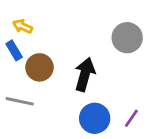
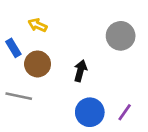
yellow arrow: (23, 26) -> (38, 25), moved
black arrow: (85, 74) -> (80, 71), size x0.7

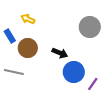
black arrow: (80, 71) -> (60, 53), turned 98
blue circle: (90, 112) -> (74, 72), moved

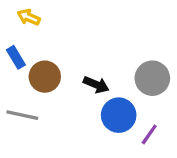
yellow arrow: (28, 19) -> (29, 17), moved
gray circle: (90, 27) -> (152, 78), moved

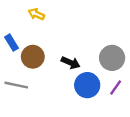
yellow arrow: (29, 17) -> (36, 14), moved
purple line: (149, 134) -> (116, 87), moved

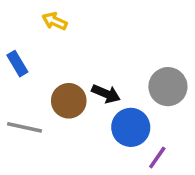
brown circle: (33, 57) -> (69, 101), moved
purple line: (116, 87) -> (157, 157), moved

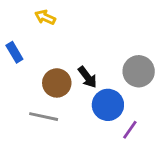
black arrow: (106, 94) -> (87, 77), turned 30
gray line: (24, 127) -> (44, 117), moved

